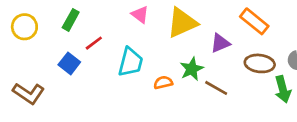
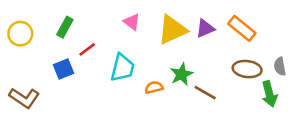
purple triangle: (220, 43) -> (205, 28), moved
blue square: (69, 63) -> (64, 69), turned 30

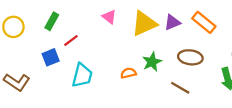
cyan trapezoid: (123, 68) -> (82, 75), moved
brown ellipse: (247, 69) -> (190, 57), moved
brown line: (205, 93) -> (180, 88), moved

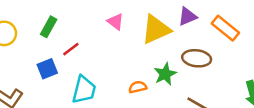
purple triangle: (172, 22) -> (187, 16), moved
brown ellipse: (190, 57) -> (197, 58), moved

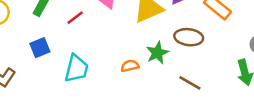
red line: (71, 49) -> (75, 18), moved

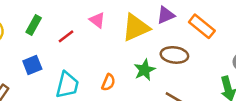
orange semicircle: (130, 66) -> (108, 82), moved, turned 126

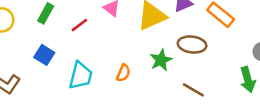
blue square: (32, 65) -> (44, 55), turned -36

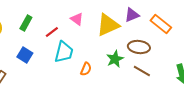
cyan trapezoid: (81, 76) -> (64, 52), moved
brown line: (193, 90) -> (142, 71), moved

